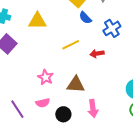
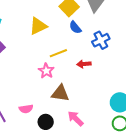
yellow triangle: (37, 21) -> (38, 26), moved, turned -30
pink star: (46, 77) -> (46, 71), moved
pink arrow: (93, 108) -> (76, 118), turned 138

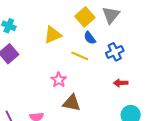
yellow line: (58, 53) -> (80, 56), moved, turned 42
red arrow: (84, 64) -> (121, 83), moved

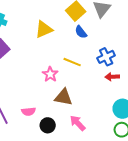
blue cross: (115, 52) -> (106, 57), moved
yellow line: (80, 56) -> (72, 62), moved

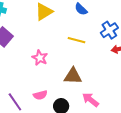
pink star: (50, 74) -> (40, 58), moved

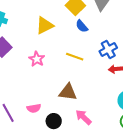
pink star: (40, 58) -> (37, 59), moved

